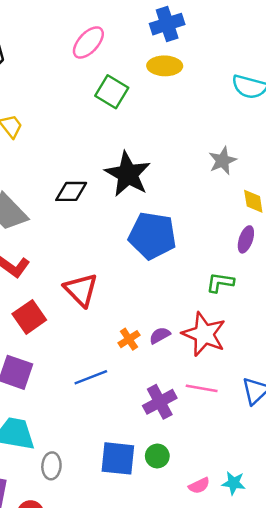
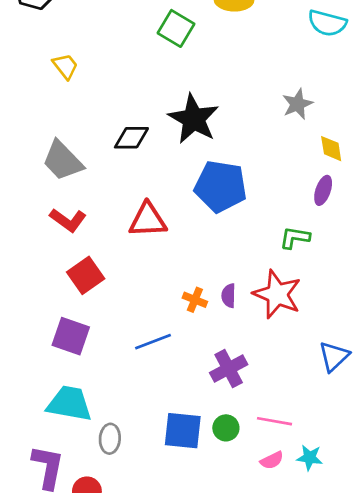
red triangle: (81, 290) -> (148, 220), moved, turned -48
purple semicircle: (160, 335) -> (229, 296), turned -60
orange cross: (129, 339) -> (195, 300), turned -35
pink line: (202, 388) -> (275, 421), moved

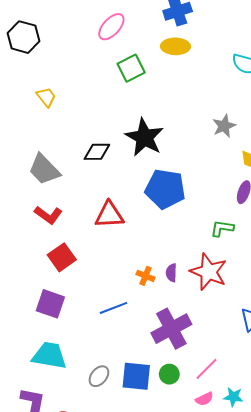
green square: (176, 28) -> (131, 68), turned 32
purple cross: (229, 369) -> (171, 329), size x1.4
pink line: (275, 421) -> (207, 369), turned -55
gray ellipse: (110, 439) -> (99, 376), moved, turned 35

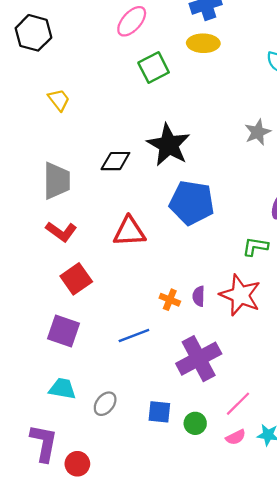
gray trapezoid: (44, 169) -> (57, 181), turned -136
cyan trapezoid: (49, 356) -> (62, 389), size x0.7
green circle: (169, 374) -> (195, 423), moved
gray ellipse: (99, 376) -> (105, 404), moved
blue square: (136, 376) -> (159, 412), size x0.7

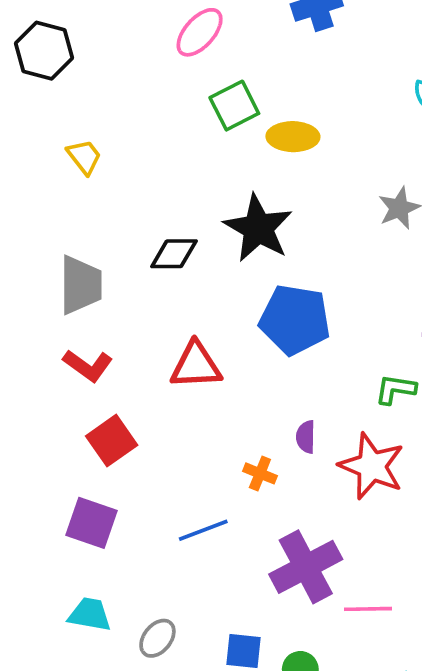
yellow ellipse: (203, 43) -> (293, 137), moved
purple semicircle: (199, 296) -> (306, 437), moved
pink line: (238, 404) -> (368, 609), moved, turned 44

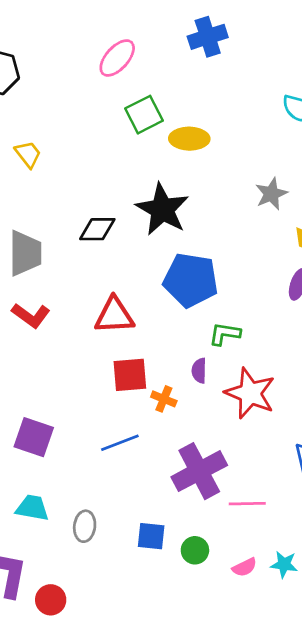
green L-shape: (395, 389) -> (225, 334), moved
red square: (112, 441) -> (130, 375), moved, turned 30
gray ellipse: (157, 638) -> (85, 526), turned -32

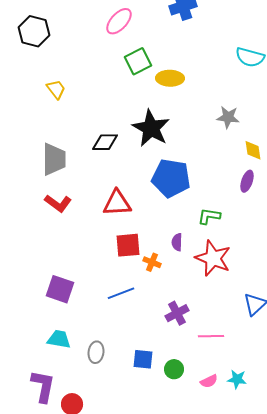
gray star: (271, 194) -> (228, 117), turned 30
green L-shape: (225, 334) -> (209, 216), moved
purple cross: (199, 471) -> (177, 313), size x0.6

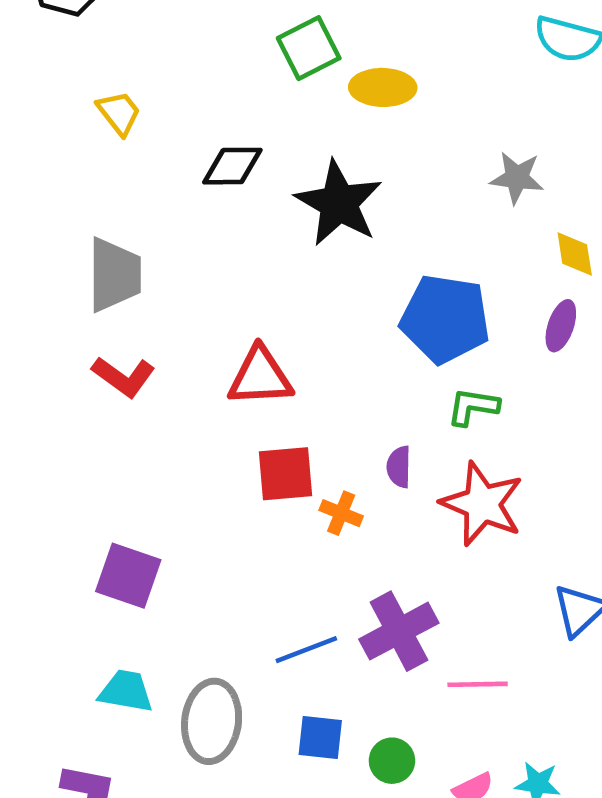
black diamond: (105, 142) -> (232, 166), moved
blue pentagon: (171, 178) -> (445, 319), moved
blue line: (121, 293) -> (306, 650), moved
purple cross: (177, 313) -> (399, 631), size x1.4
gray ellipse: (96, 352) -> (212, 721), size x1.6

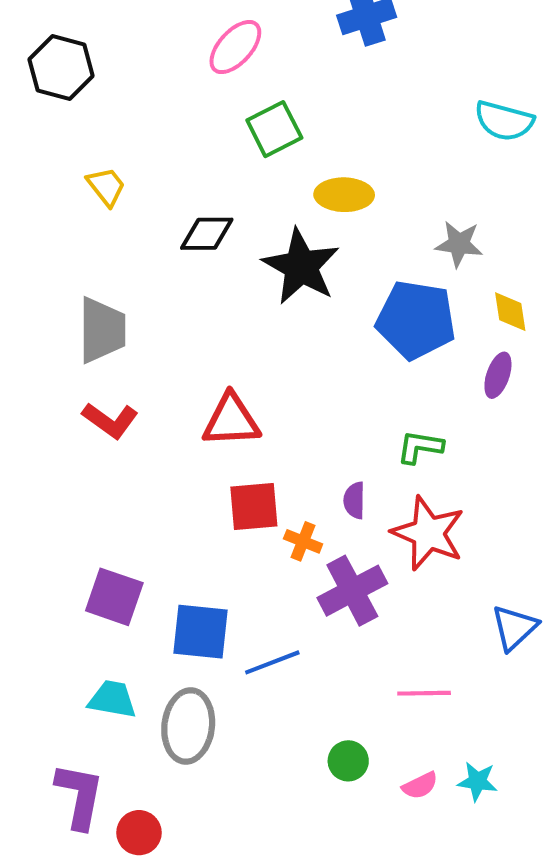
yellow ellipse: (383, 87) -> (344, 195), moved
blue pentagon: (445, 319) -> (416, 320), moved
purple cross: (399, 631) -> (352, 591), moved
blue square: (320, 738) -> (201, 632), moved, size x1.4

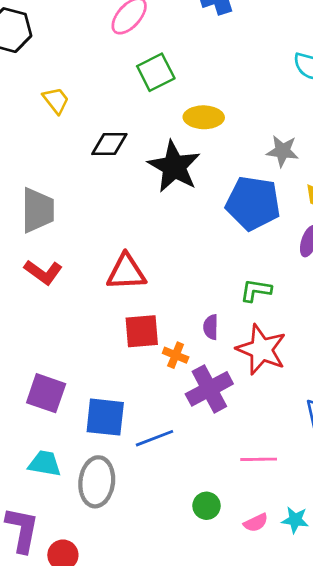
yellow trapezoid: (106, 187) -> (56, 100), moved

